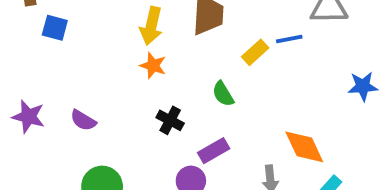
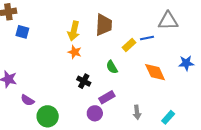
purple semicircle: (83, 120) -> (27, 100), moved
orange diamond: (304, 147) -> (155, 72), moved

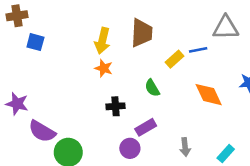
black cross: (84, 81) -> (115, 106), turned -32
purple semicircle: (27, 100) -> (42, 131), size x1.5

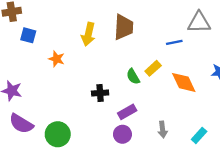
yellow rectangle: (175, 59) -> (153, 68), moved
orange star: (104, 68) -> (57, 59), moved
purple semicircle: (42, 131) -> (21, 124), moved
purple circle: (130, 148) -> (122, 134), moved

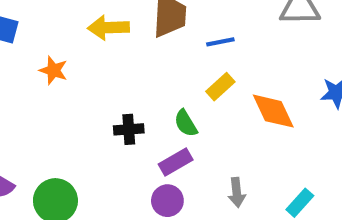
yellow arrow: (88, 34) -> (108, 28), turned 75
blue line: (174, 42) -> (220, 42), moved
green semicircle: (133, 77) -> (186, 123), moved

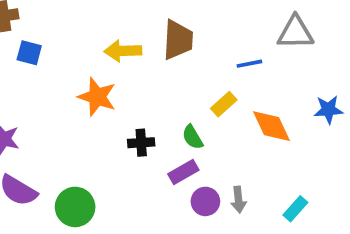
blue line: (220, 42) -> (249, 64), moved
orange star: (53, 70) -> (97, 97), moved, size x1.5
purple circle: (167, 201) -> (205, 201), moved

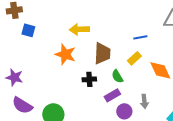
brown trapezoid: (178, 40) -> (102, 53), moved
blue line: (249, 64) -> (140, 37), moved
gray arrow: (238, 200) -> (144, 101), moved

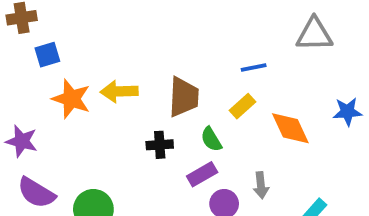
yellow arrow: (79, 29) -> (119, 91), moved
blue square: (28, 30) -> (47, 55), turned -32
orange star: (65, 54) -> (71, 99), moved

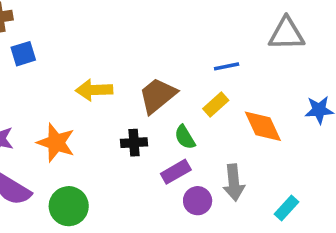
brown trapezoid: (184, 97) -> (158, 95), turned -132
orange star: (71, 99) -> (56, 143), moved
gray arrow: (261, 185) -> (234, 183), size x1.4

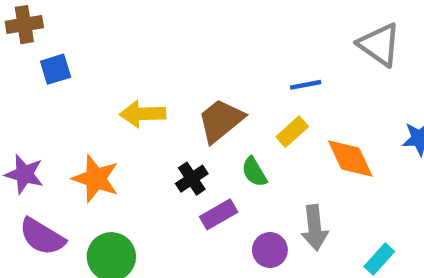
gray triangle: (286, 34) -> (379, 45), turned 36
black cross: (134, 143) -> (192, 179), turned -30
purple rectangle: (176, 172) -> (219, 214), moved

